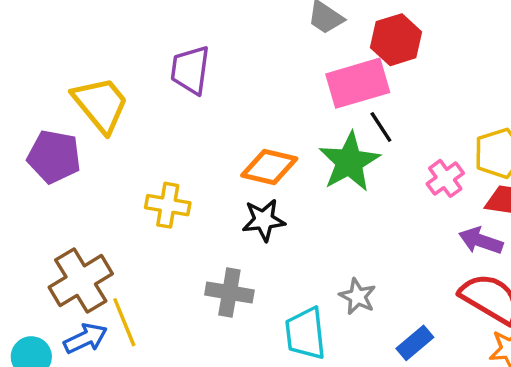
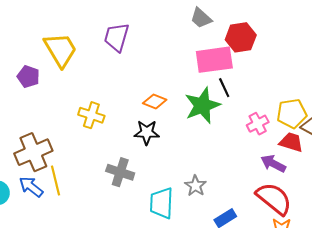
purple pentagon: (54, 157) -> (28, 77), size x0.7
orange diamond: (269, 167) -> (155, 102), size x0.7
blue arrow: (85, 338) -> (31, 187), turned -125

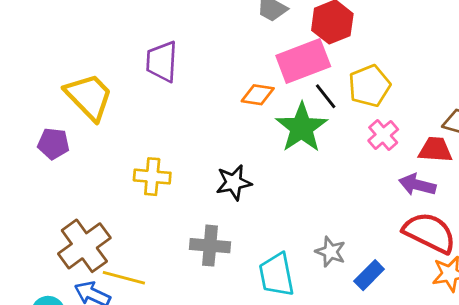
orange diamond: (155, 102) -> (258, 95), moved
yellow pentagon: (292, 113) -> (369, 86), moved
yellow line: (55, 181) -> (124, 278), turned -48
gray star: (195, 186) -> (330, 252), moved

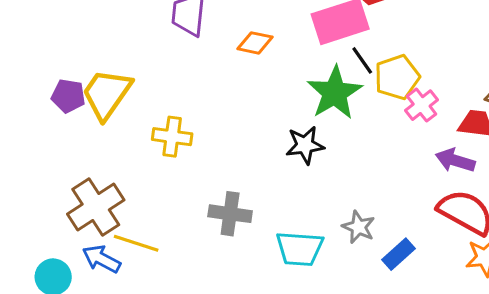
yellow pentagon: (369, 86) -> (397, 77), moved
orange diamond: (258, 95) -> (255, 43), moved
yellow trapezoid: (89, 97) -> (107, 94), moved, turned -104
black star: (234, 182) -> (305, 145), moved
cyan trapezoid: (277, 275) -> (300, 249), turned -78

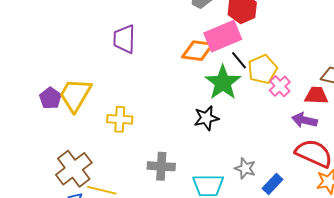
orange diamond: (255, 43) -> (197, 51), moved, size x1.4
purple pentagon: (68, 96) -> (50, 98), turned 30

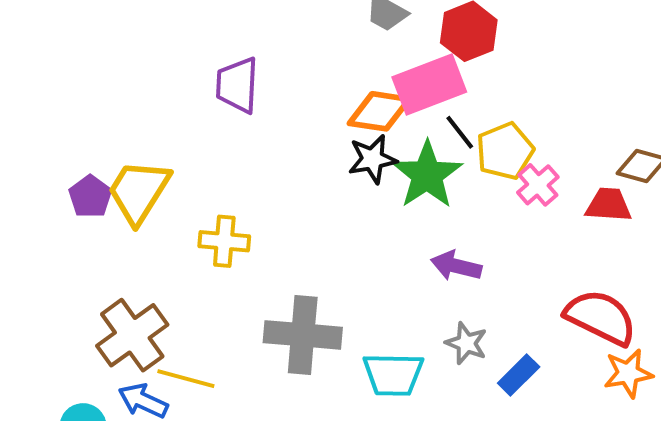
black star: (206, 118) -> (372, 159), moved
purple arrow: (304, 120) -> (456, 266), moved
gray cross: (161, 166) -> (303, 335), size x1.4

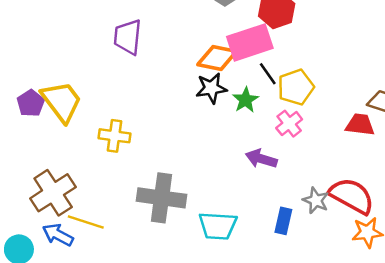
green star: (427, 175) -> (246, 100), size x0.6
pink cross: (538, 185) -> (289, 124), moved
yellow trapezoid: (139, 191) -> (62, 101), turned 108
gray star: (466, 343) -> (316, 200), moved
blue rectangle: (519, 375) -> (283, 221), moved, turned -35

